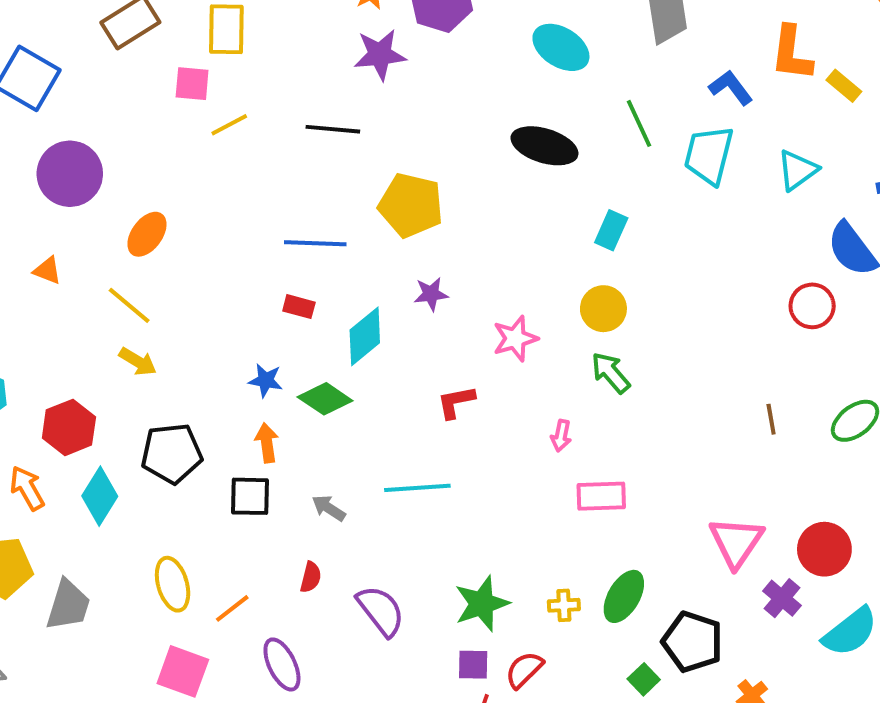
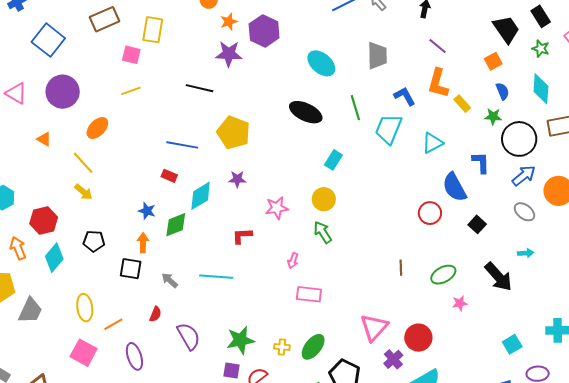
yellow line: (229, 125) -> (131, 91), moved
green diamond: (325, 399) -> (176, 225), turned -64
black pentagon: (172, 453) -> (94, 241), size x0.7

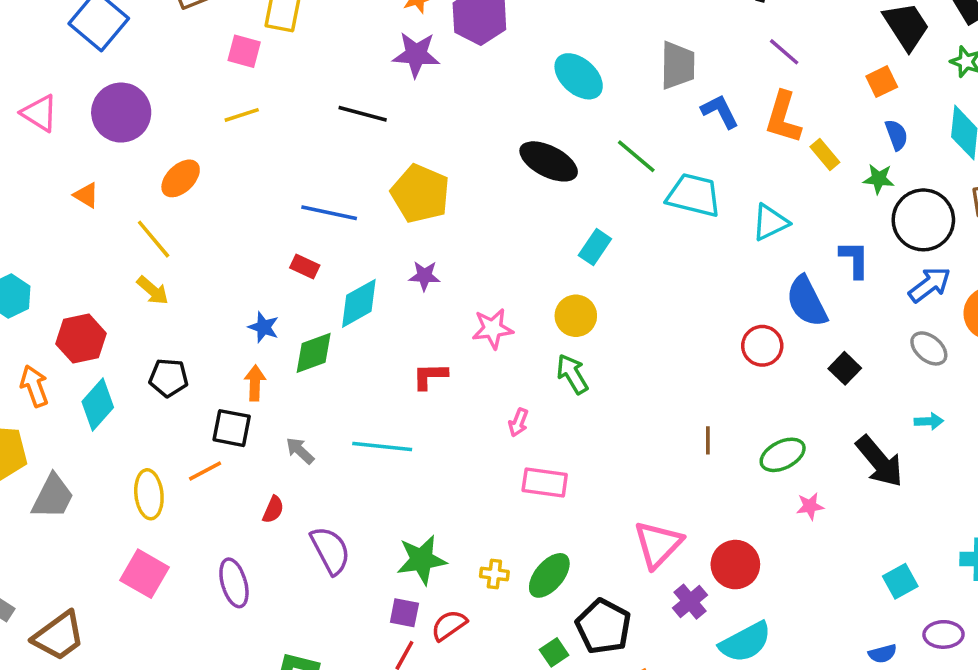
blue L-shape: (405, 96) -> (720, 111), moved
green line: (355, 108) -> (636, 156), turned -35
cyan trapezoid: (389, 129) -> (694, 195), turned 80
orange line: (113, 324) -> (205, 471), moved

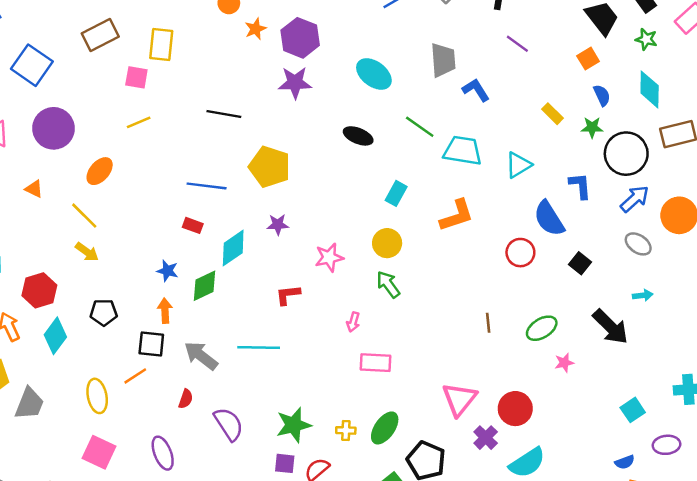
purple star: (416, 55) -> (295, 83), moved
orange L-shape: (783, 117) -> (457, 215), moved, turned -120
black ellipse: (549, 161) -> (358, 136), size x0.7
gray arrow: (300, 451) -> (201, 356), size x1.6

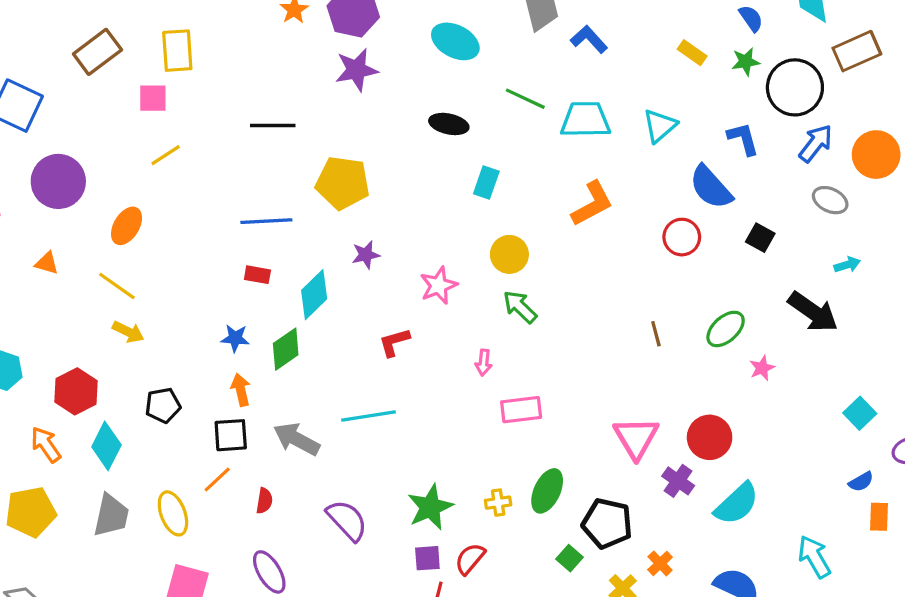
cyan rectangle: (396, 193) -> (486, 182), moved
red semicircle: (186, 399) -> (264, 501), moved
gray trapezoid: (29, 404) -> (111, 515), moved

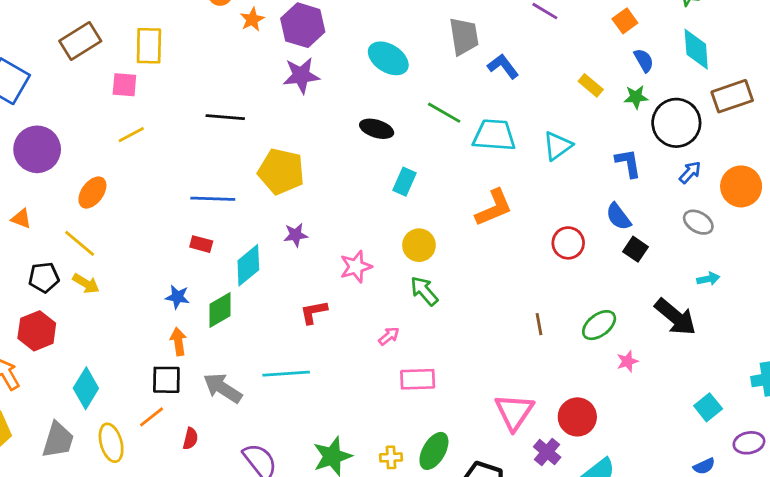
blue arrow: (816, 143) -> (690, 172), size x0.7
blue semicircle: (711, 187) -> (618, 217), moved, size x0.7
pink arrow: (484, 363) -> (389, 336), turned -140
black pentagon: (163, 405) -> (44, 277), moved
cyan diamond: (106, 446) -> (86, 388), moved

